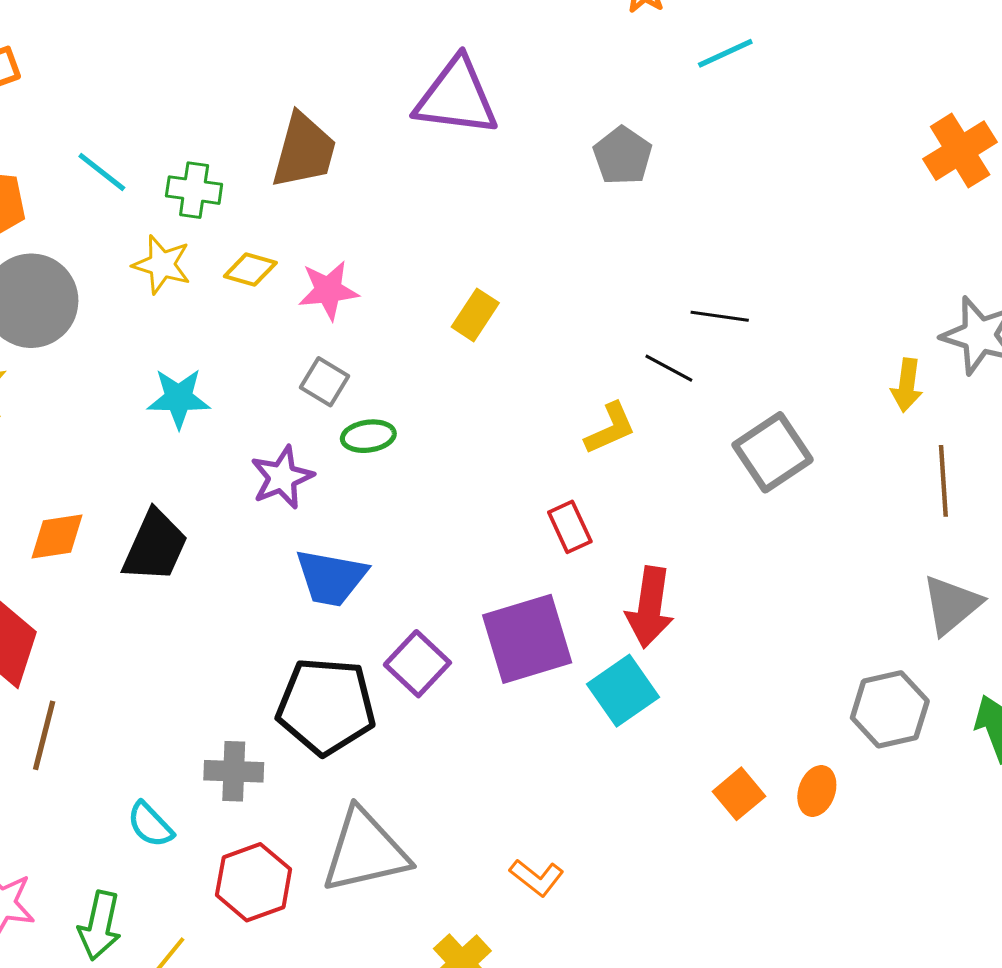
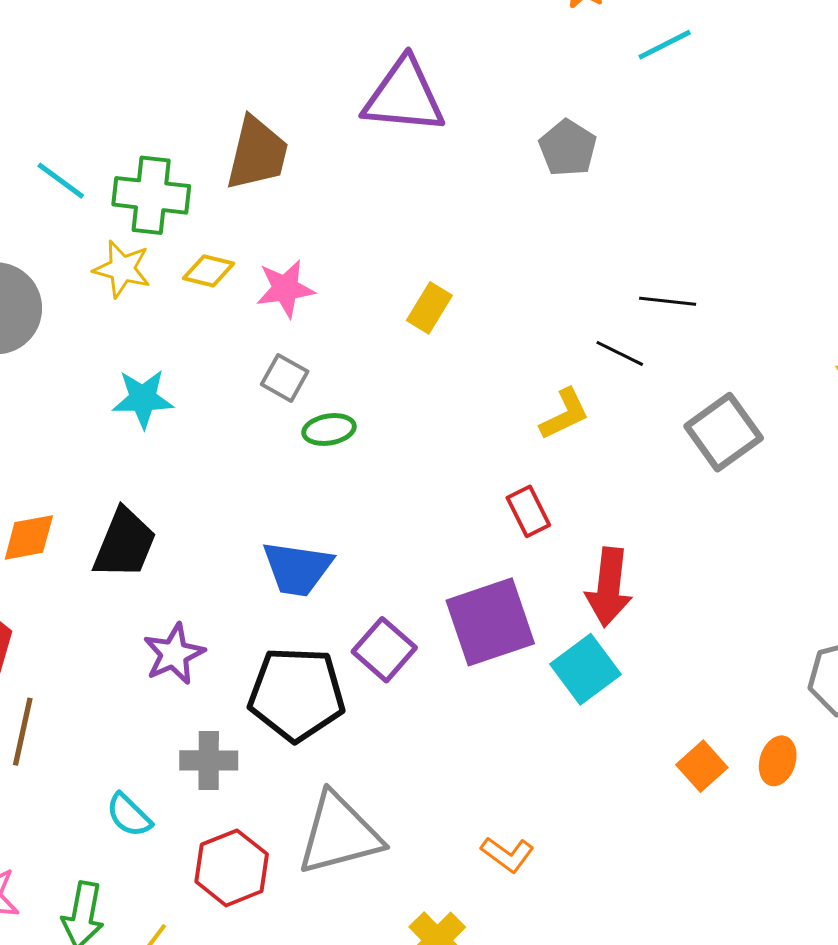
green cross: (194, 190) -> (151, 195), size x1.4
purple star: (282, 477) -> (174, 654), moved

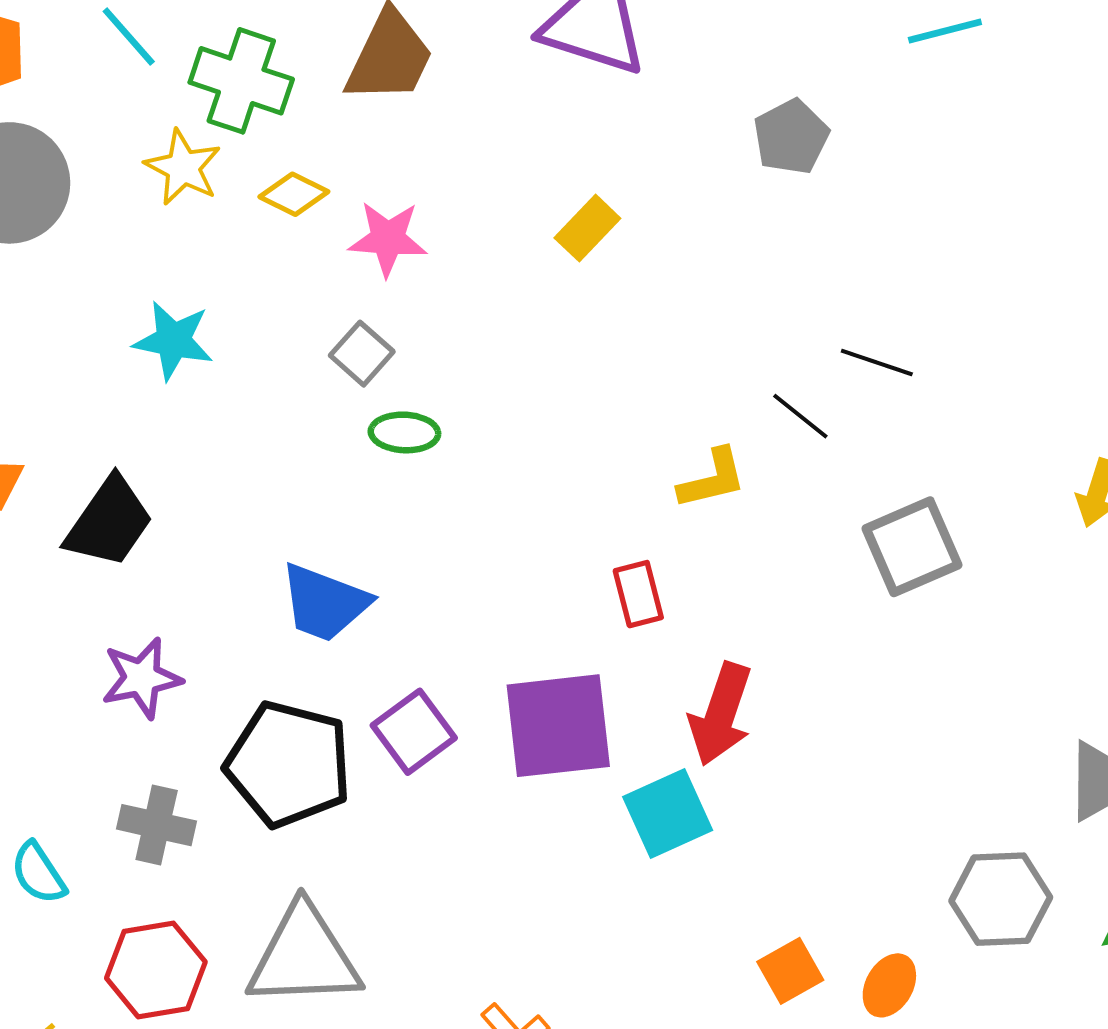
yellow rectangle: (429, 308) -> (587, 228), moved

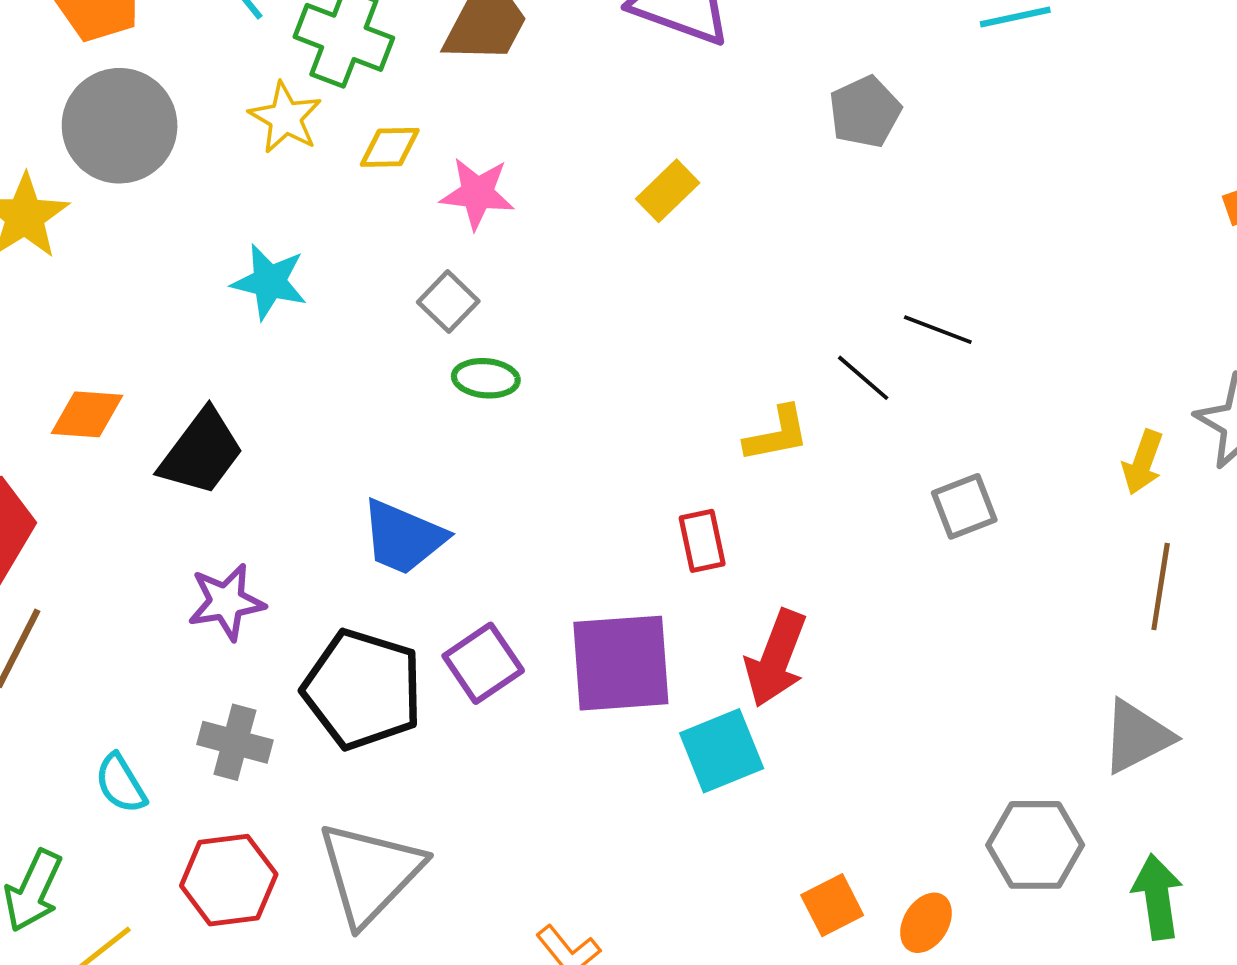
yellow diamond: (294, 194) -> (390, 147), turned -30
gray square: (912, 547) -> (964, 506), size x0.7
gray triangle: (304, 957) -> (370, 873), turned -46

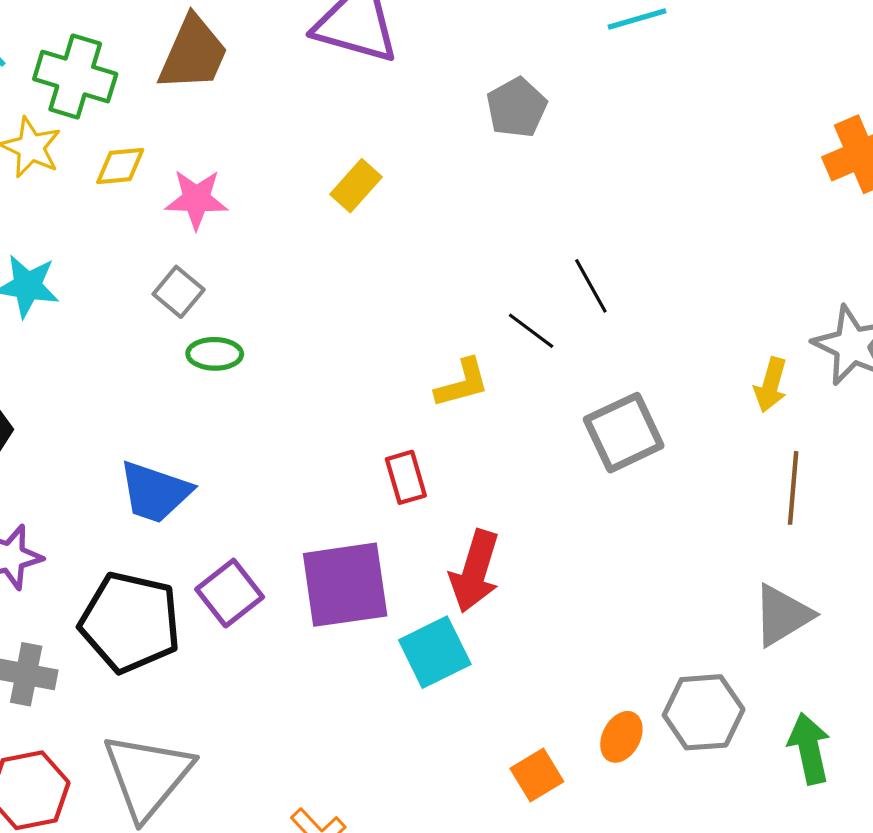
black line: (938, 330) -> (591, 286), turned 44
gray square: (964, 506) -> (624, 433), size x1.4
orange ellipse: (926, 923) -> (621, 737), moved

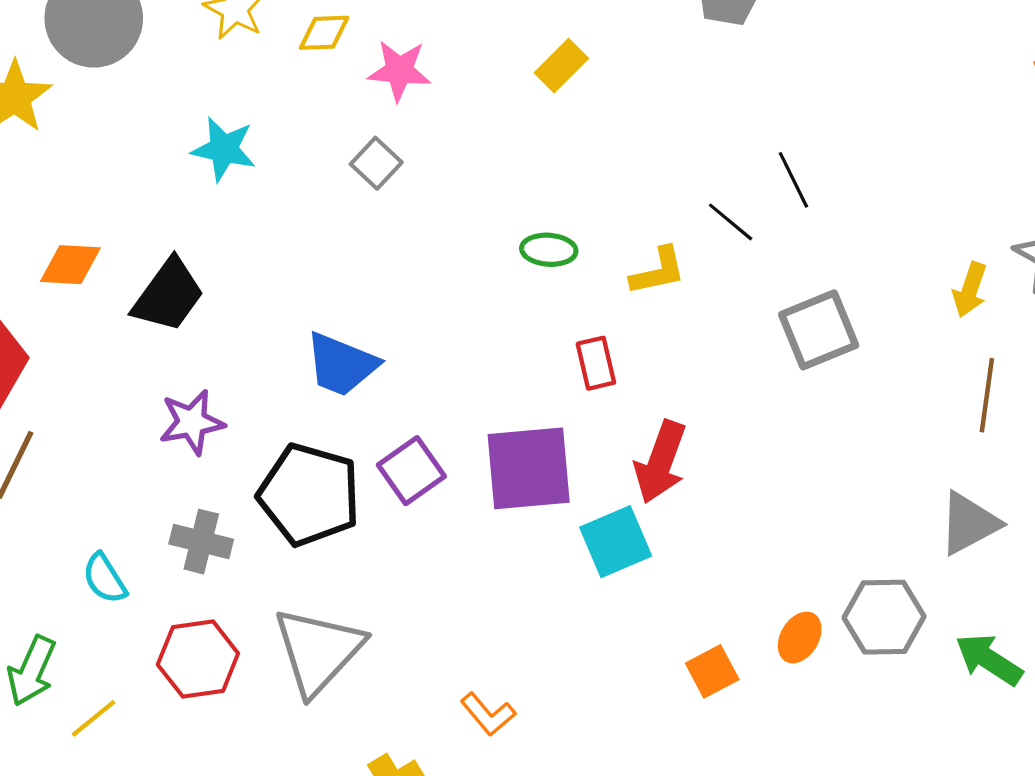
green ellipse: (215, 354) -> (549, 250), moved
green arrow: (809, 748) -> (989, 660), turned -48

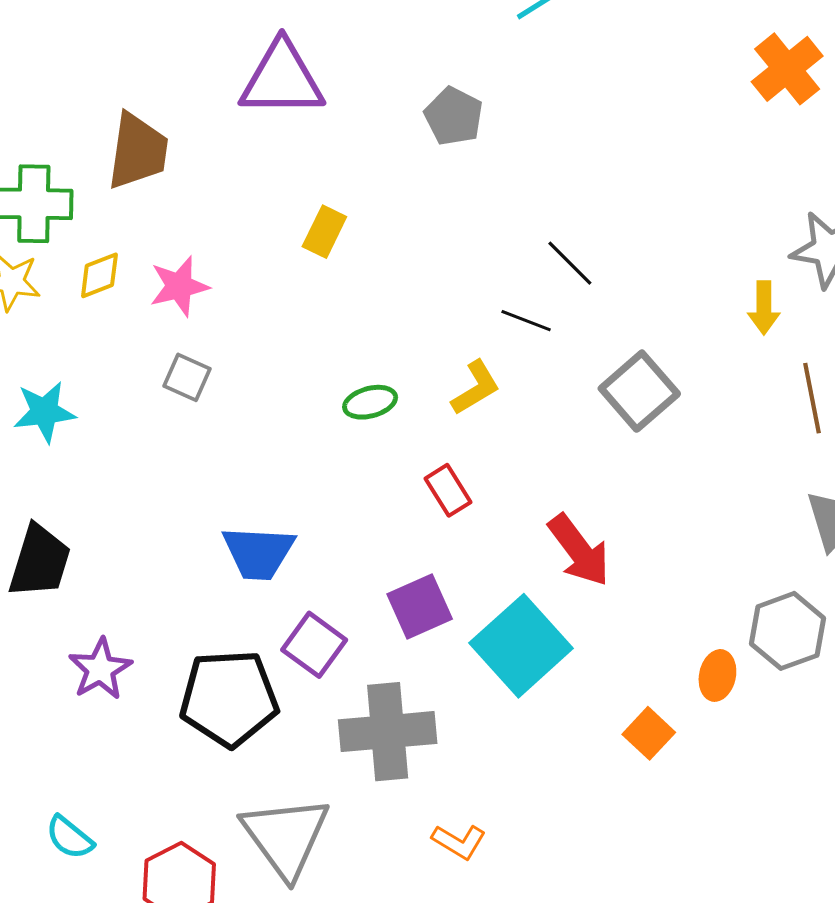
blue trapezoid: (341, 364) -> (258, 553), moved
red arrow: (661, 462) -> (579, 550), moved, turned -38
purple square: (529, 468) -> (420, 606), size x0.7
gray cross: (201, 542) -> (388, 732), moved, size x1.6
cyan square: (616, 542) -> (521, 646), size x1.4

